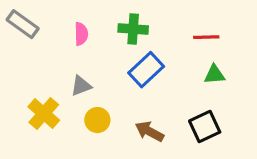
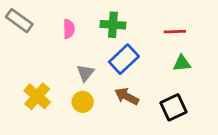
gray triangle: (81, 86) -> (85, 73), moved, turned -30
brown arrow: (149, 131) -> (127, 96), moved

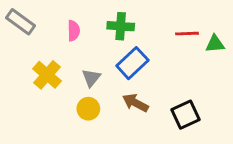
green triangle: (182, 63) -> (215, 44), moved
yellow cross: (37, 96) -> (47, 75), moved

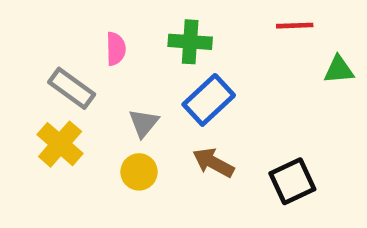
gray rectangle: (21, 22) -> (72, 88), moved
red line: (187, 34) -> (295, 26), moved
yellow cross: (47, 75) -> (60, 144), moved

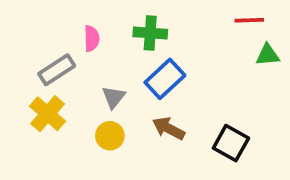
red line: (295, 26) -> (249, 20), moved
gray rectangle: (72, 88) -> (57, 70), turned -69
black square: (292, 181) -> (231, 143), turned -36

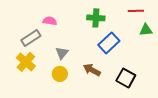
green cross: (150, 33) -> (96, 18), moved
pink semicircle: (92, 39) -> (50, 21), turned -80
blue rectangle: (165, 79) -> (109, 43), moved

